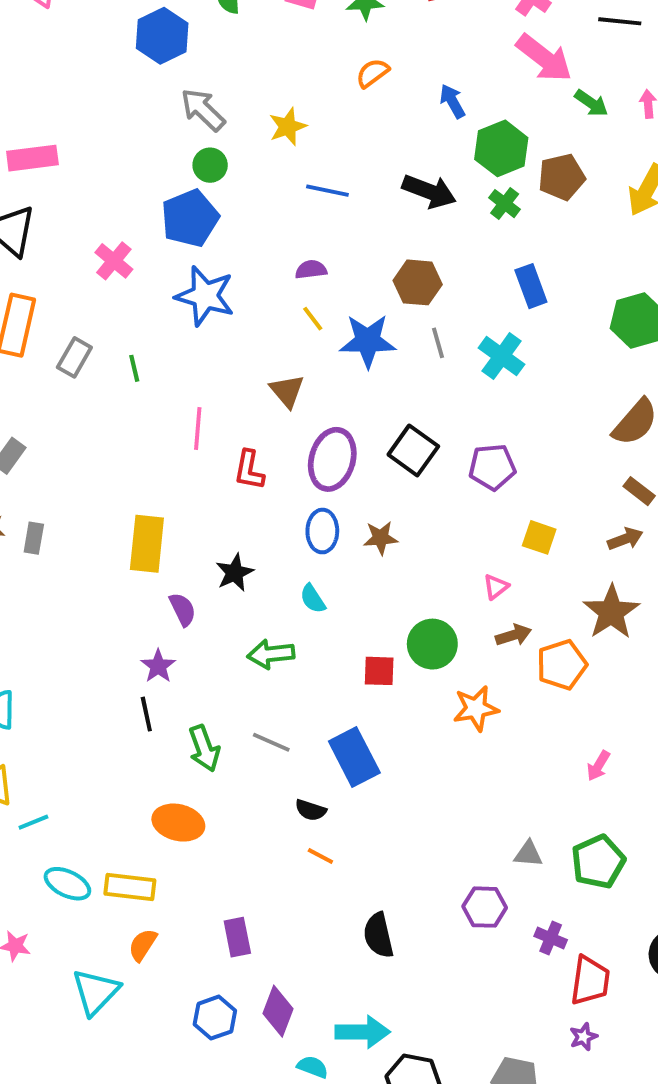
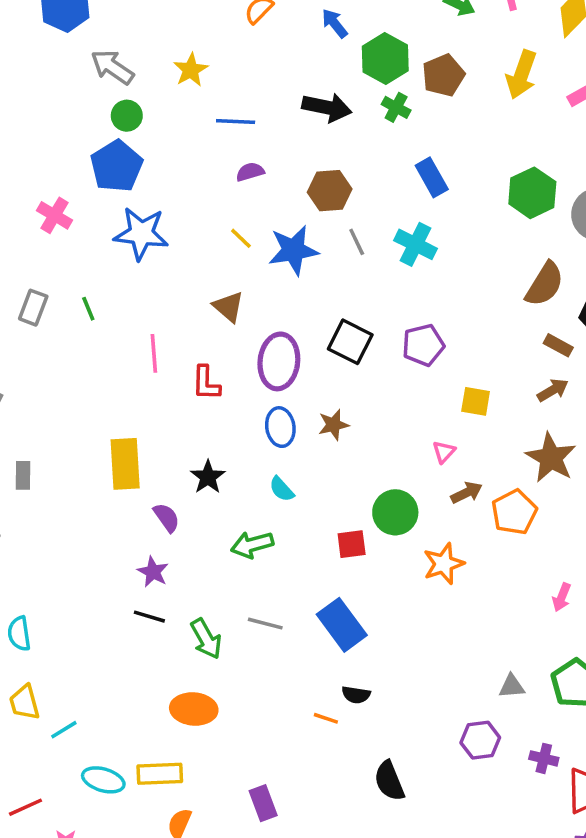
purple semicircle: (311, 270) -> (250, 172), moved
black line: (146, 714) -> (149, 617), turned -52
black semicircle: (311, 810) -> (356, 695), moved

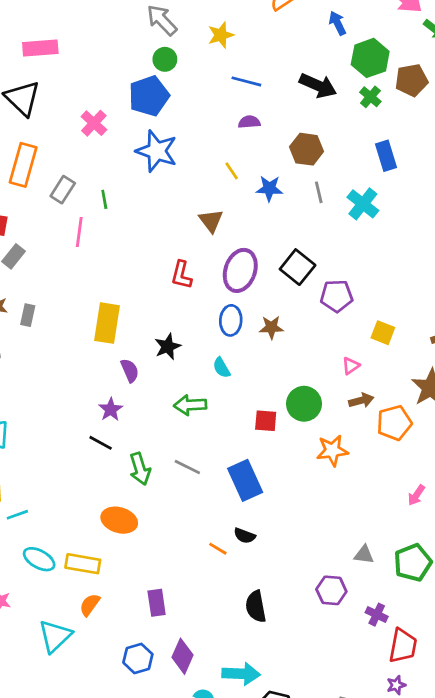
blue star: (293, 250) -> (269, 188), size x0.7
purple pentagon: (423, 345) -> (337, 296), moved
pink line: (154, 353) -> (79, 232), moved

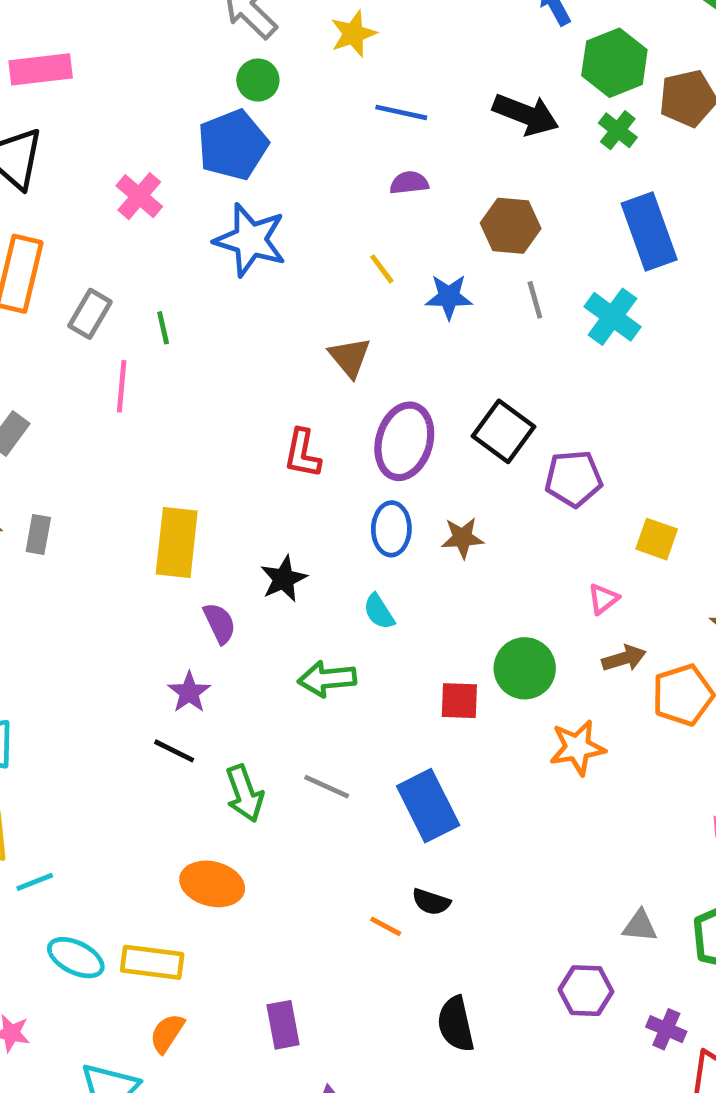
blue rectangle: (386, 156) -> (649, 231), size x1.4

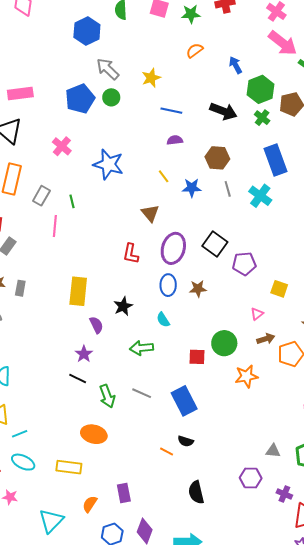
blue pentagon: (233, 145) -> (80, 99), moved
cyan ellipse: (76, 958) -> (23, 462), moved
orange semicircle: (167, 1033) -> (90, 504), moved

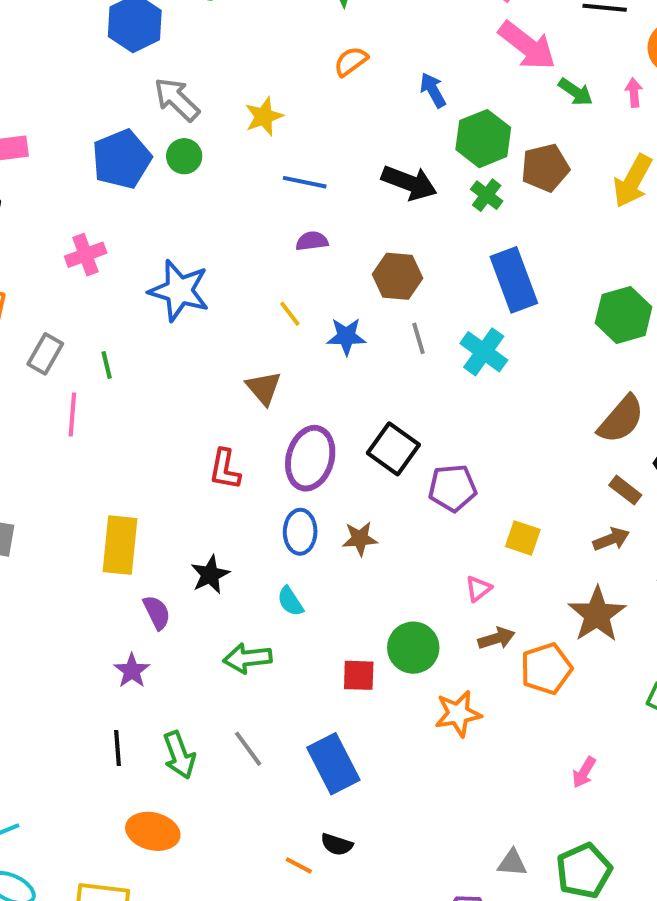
pink cross: (62, 146) -> (86, 255), turned 30
black line: (78, 379) -> (117, 748), moved, turned 60
gray line: (142, 393) -> (248, 749), turned 30

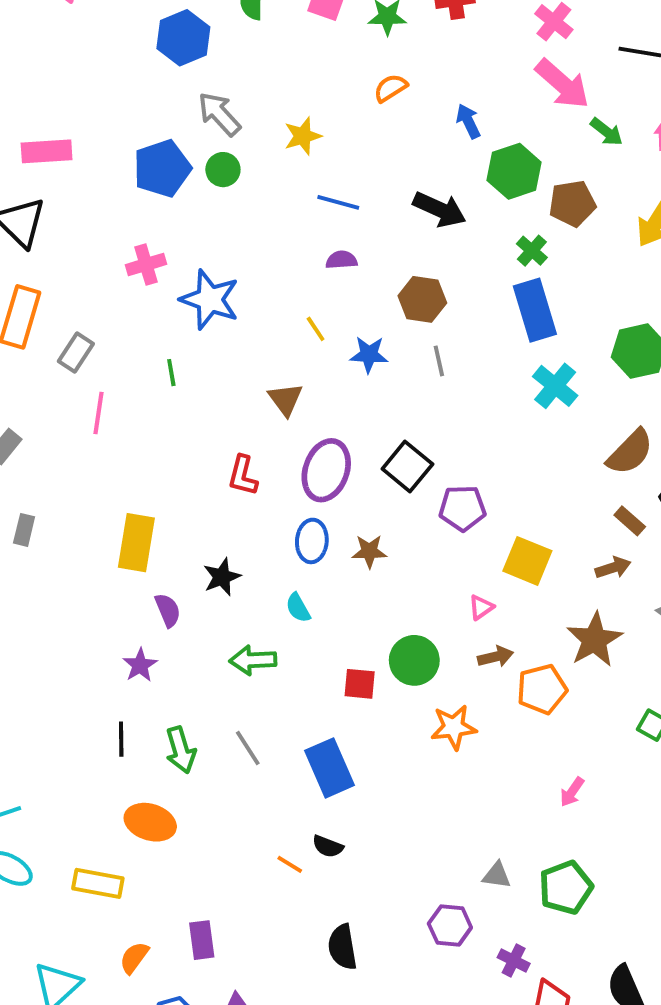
green cross: (487, 195) -> (532, 251), moved
pink cross: (86, 255) -> (146, 264), moved
cyan cross: (484, 352) -> (555, 386), moved
green line: (107, 365) -> (171, 373), moved
yellow square: (523, 538) -> (527, 561), size x1.4

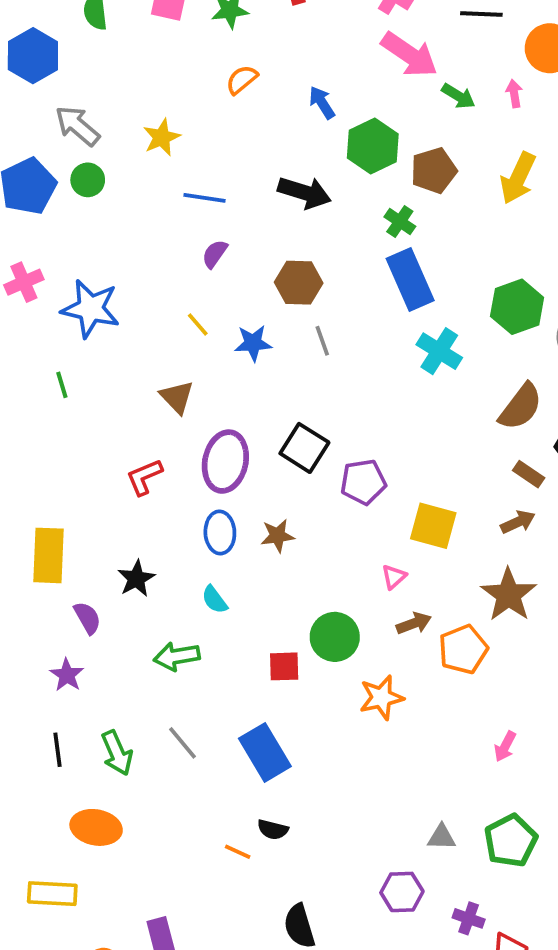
purple semicircle: (342, 260) -> (215, 254), turned -44
red L-shape: (243, 476) -> (144, 477), turned 60

